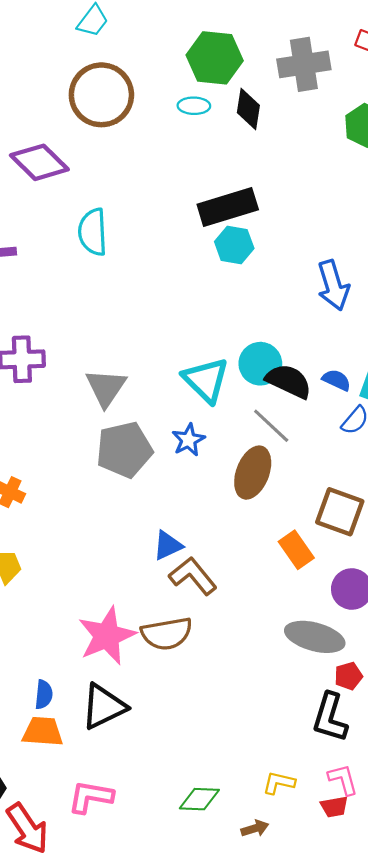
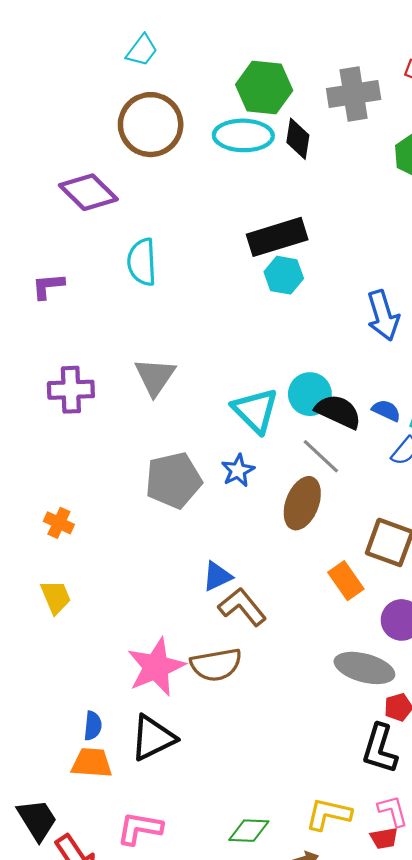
cyan ellipse: (194, 106) -> (243, 135), size x1.8
gray triangle: (106, 388) -> (155, 377), moved
yellow L-shape: (279, 783) -> (328, 814), size x1.4

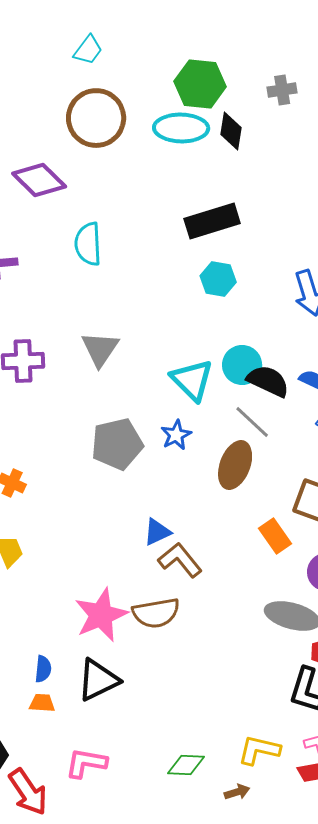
gray cross: (354, 94) -> (282, 90), size x0.6
cyan hexagon: (284, 275) -> (218, 279), moved
orange trapezoid: (92, 763) -> (42, 703), size x0.7

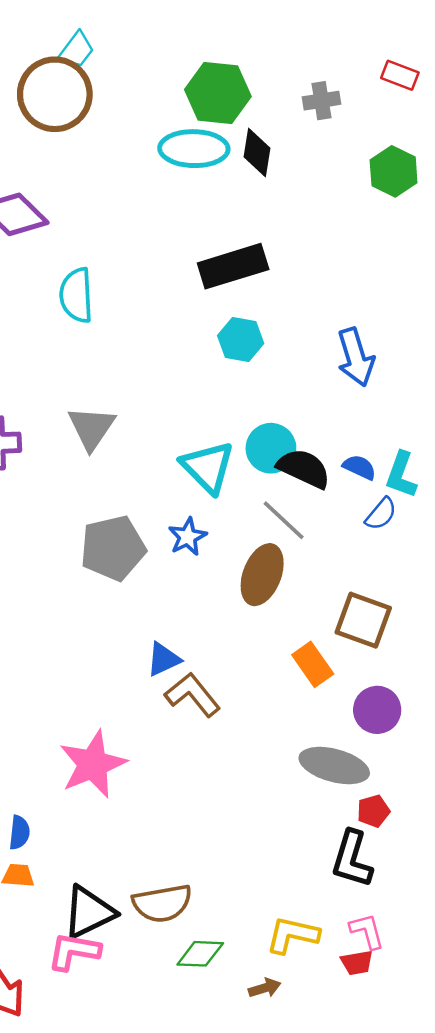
brown circle: (96, 118) -> (55, 94), moved
brown semicircle: (156, 613) -> (162, 903), moved
black triangle: (98, 680) -> (89, 912), moved

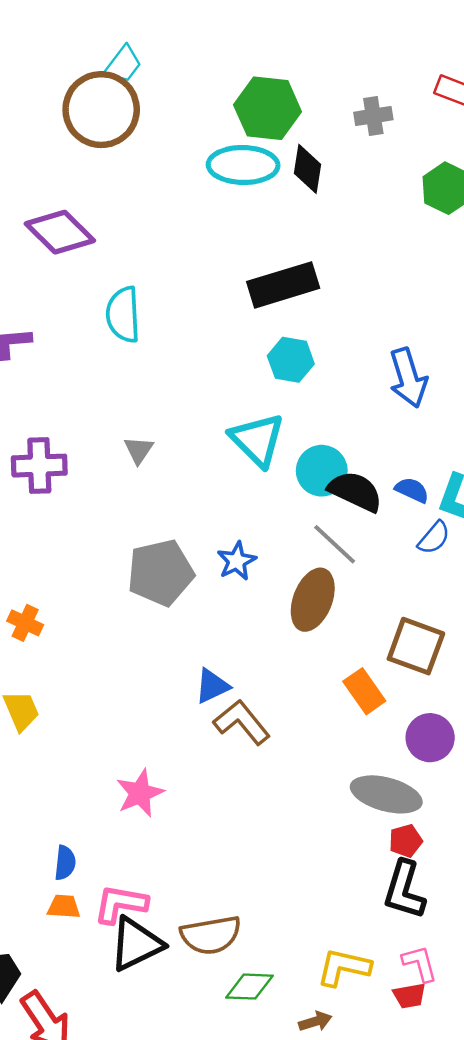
gray triangle: (91, 428) -> (139, 450), size x0.6
cyan triangle: (208, 467) -> (257, 440), moved
pink star: (93, 764) -> (140, 793), size x0.7
red pentagon: (373, 811) -> (406, 841), moved
pink L-shape: (74, 951) -> (121, 904), moved

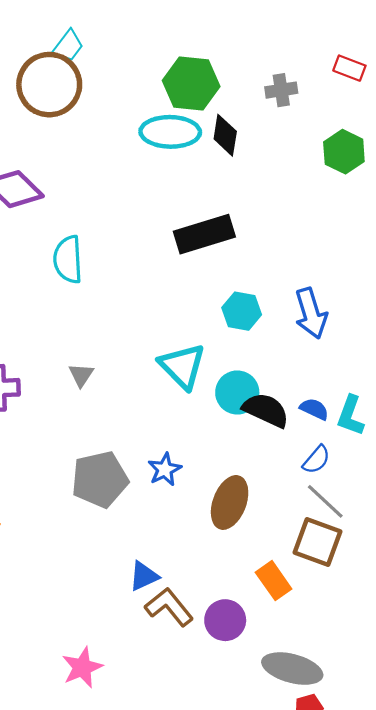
cyan hexagon: (291, 360) -> (242, 311), moved
blue semicircle: (434, 538) -> (316, 460), moved
gray line: (335, 544) -> (325, 501), moved
purple circle: (430, 738) -> (225, 620), moved

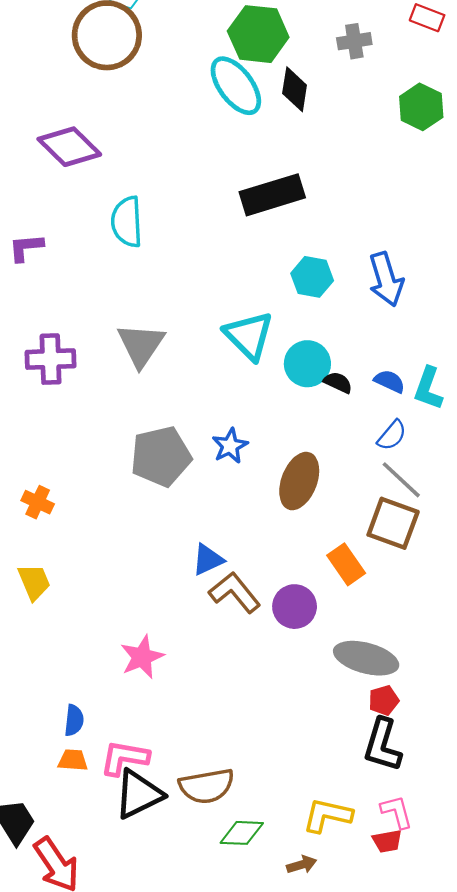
cyan ellipse: (170, 132) -> (236, 86), turned 52
gray triangle: (81, 375) -> (141, 345), size x1.8
black semicircle: (266, 410) -> (338, 382), size x0.6

